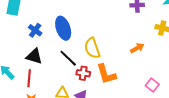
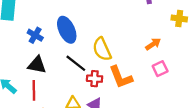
pink square: (152, 85) -> (160, 69), moved, turned 32

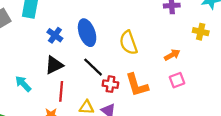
yellow semicircle: (102, 49) -> (128, 43), moved
black triangle: (37, 65) -> (54, 65), turned -42
red line: (34, 90) -> (61, 91), moved

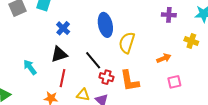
blue ellipse: (87, 33) -> (105, 25), moved
yellow semicircle: (128, 43) -> (127, 43), turned 30
pink square: (177, 80) -> (174, 82), moved

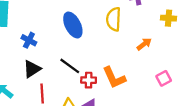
yellow semicircle: (127, 43) -> (114, 19), moved
pink square: (174, 82) -> (164, 78), moved

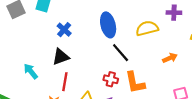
yellow semicircle: (114, 19) -> (147, 28), turned 60
black line: (70, 66) -> (121, 53), moved

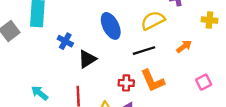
black line: (121, 53) -> (144, 51), moved, turned -54
black triangle: (61, 57) -> (87, 59), moved

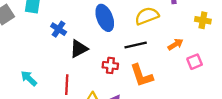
pink square: (204, 82) -> (195, 62), moved
red cross: (126, 83) -> (110, 65), moved

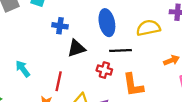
blue cross: (59, 29) -> (60, 26), turned -35
black line: (136, 45) -> (120, 50), moved

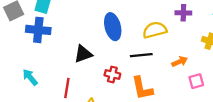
blue cross: (60, 26) -> (38, 30), moved, size x1.5
black line: (120, 50) -> (141, 55), moved

